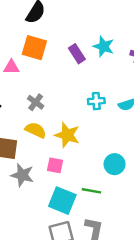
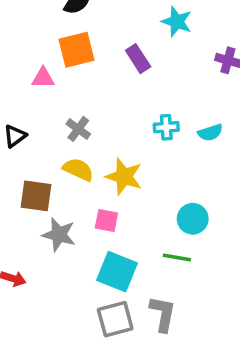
cyan star: (104, 46) -> (177, 22), moved
orange square: (34, 48) -> (76, 50), turned -30
green line: (91, 191) -> (177, 257), moved

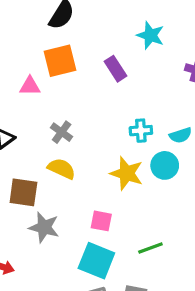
yellow star: (124, 177) -> (127, 173), moved
cyan circle: (193, 219) -> (165, 165), moved
pink square: (106, 221) -> (101, 221), moved
green line: (177, 257) -> (150, 248), turned -30

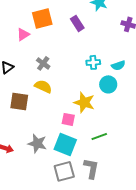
pink triangle: (30, 86) -> (23, 34), turned -32
yellow star: (127, 173) -> (84, 102), moved
gray star: (44, 227) -> (37, 143), moved

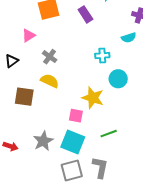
pink triangle: (23, 34) -> (28, 36), moved
cyan semicircle: (118, 65) -> (129, 38), moved
gray star: (37, 143) -> (43, 141), turned 30

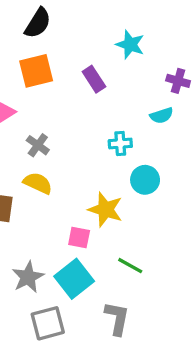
green line: (109, 134) -> (130, 266), turned 49
cyan square: (73, 142) -> (74, 279), turned 30
gray square: (72, 171) -> (48, 323), moved

